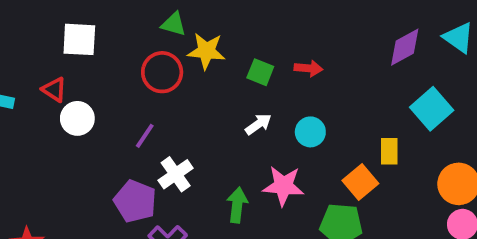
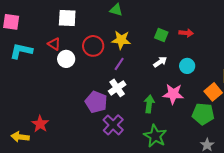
yellow star: (206, 51) -> (121, 40), moved
red circle: (162, 72) -> (93, 46), moved
purple line: (145, 136) -> (119, 64), moved

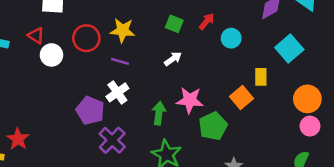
red arrow: (186, 33) -> (207, 21), turned -56
purple line: (119, 64) -> (120, 61), turned 72
cyan circle: (187, 66) -> (231, 38), moved
green pentagon: (203, 114) -> (213, 126), moved, turned -30

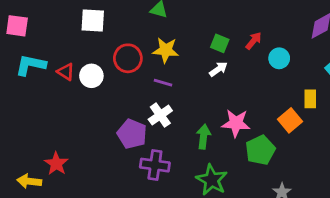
red triangle: (36, 36) -> (66, 72), moved
white arrow: (173, 59) -> (218, 69), moved
purple cross: (112, 140) -> (155, 165), turned -36

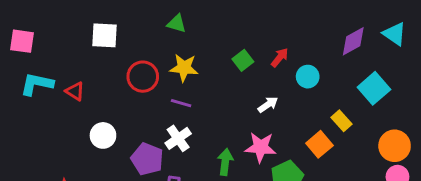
green square: (220, 43) -> (243, 60), turned 30
white arrow: (218, 69) -> (268, 105), moved
white circle: (91, 76) -> (103, 135), moved
yellow rectangle: (310, 99) -> (342, 121), turned -42

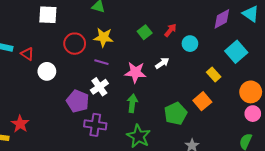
white circle: (103, 135) -> (47, 71), moved
orange square: (319, 144) -> (202, 101), moved
pink star: (261, 147) -> (135, 72), moved

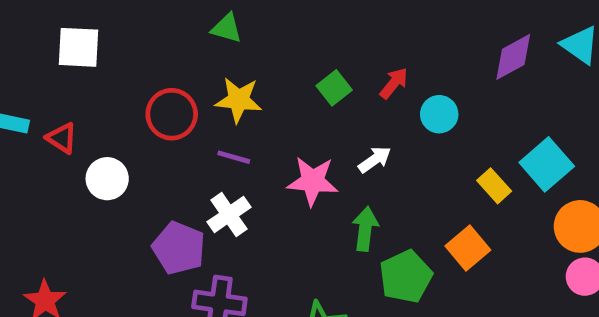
white square: (48, 15) -> (78, 47), moved
cyan square: (236, 52) -> (547, 164), moved
green arrow: (132, 103) -> (365, 229), moved

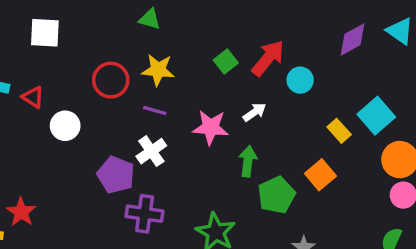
red arrow: (394, 83) -> (268, 58), size x1.6

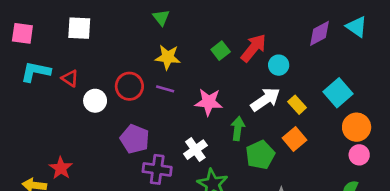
green triangle: (150, 19) -> (161, 18), turned 36
red circle: (111, 80) -> (129, 86), moved
white arrow: (254, 112) -> (265, 99), moved, size x1.6
yellow rectangle: (339, 131) -> (297, 105), moved
white cross: (151, 151) -> (195, 150), moved

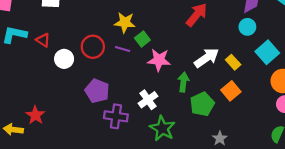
green square: (221, 51) -> (142, 39), moved
cyan circle: (279, 65) -> (247, 27), moved

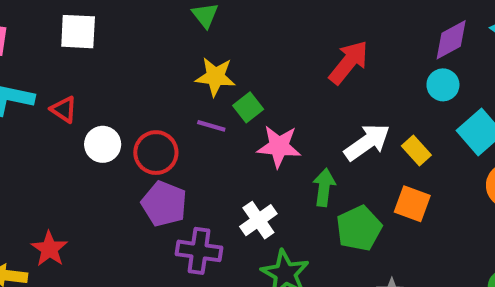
red circle: (93, 47) -> (156, 153), moved
orange square: (231, 91) -> (412, 204), turned -30

